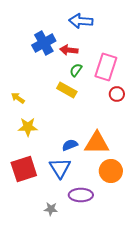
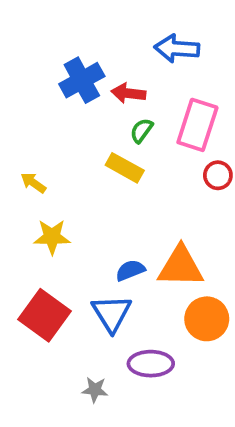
blue arrow: (81, 21) -> (177, 48), moved
red square: (24, 169) -> (44, 315), turned -36

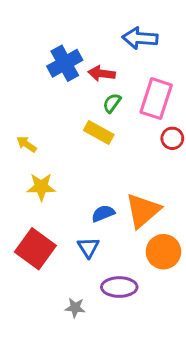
orange triangle: (181, 267) -> (143, 210), turned -42
blue triangle: (112, 313) -> (88, 247), size x0.7

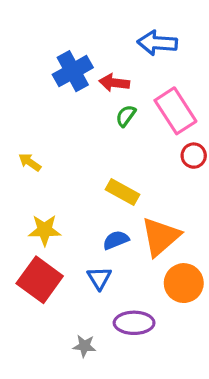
pink rectangle: (156, 99) -> (175, 111), turned -51
yellow rectangle: (99, 132) -> (122, 192), moved
yellow star: (41, 187) -> (45, 230), moved

